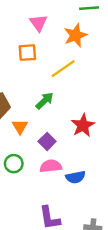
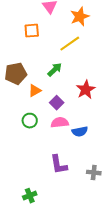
orange square: (27, 53) -> (32, 31), moved
orange triangle: (20, 127) -> (35, 91), turned 32

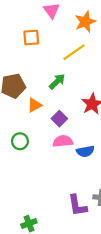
green circle: (30, 121) -> (20, 141), moved
purple L-shape: (59, 165) -> (77, 205), moved

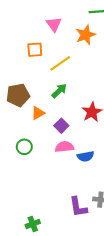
yellow line: (74, 52) -> (60, 63), moved

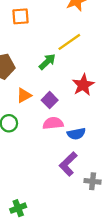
yellow line: (60, 63) -> (69, 42), moved
orange triangle: (38, 113) -> (24, 95), moved
purple L-shape: (78, 207) -> (68, 164), moved, turned 55

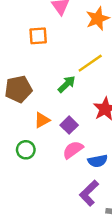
pink semicircle: (53, 123) -> (73, 150), turned -30

